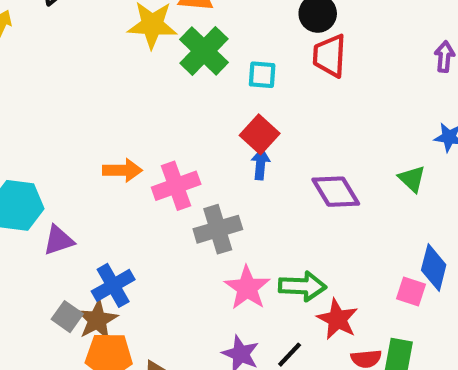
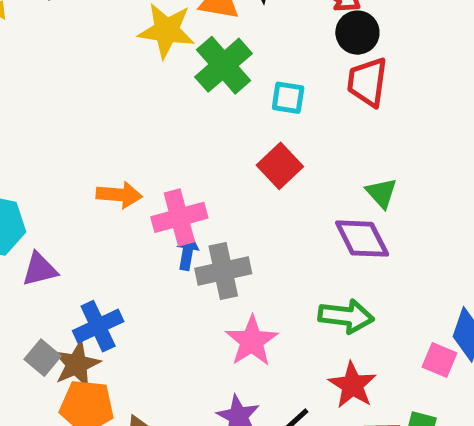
blue arrow: (260, 164) -> (187, 252), moved
green triangle: (412, 179) -> (381, 193), moved
green arrow: (302, 286) -> (346, 316), moved

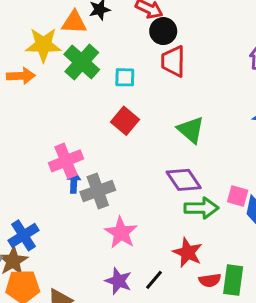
green triangle: (381, 193) -> (191, 130), size x1.4
orange arrow: (119, 195) -> (21, 76), moved
purple diamond: (362, 239) -> (184, 180), moved
green arrow: (346, 316) -> (201, 208), moved
pink square: (439, 360) -> (238, 196), moved

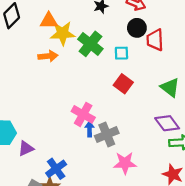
orange triangle: (74, 22) -> (49, 21), moved
black circle: (163, 31) -> (137, 28), moved
pink cross: (66, 161) -> (83, 114), turned -35
pink star: (121, 233) -> (125, 163), turned -30

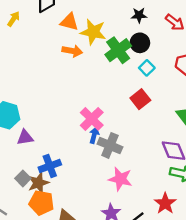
orange triangle: (49, 21) -> (69, 22), moved
black circle: (137, 28) -> (140, 43), moved
cyan square: (121, 53) -> (147, 68), turned 32
gray cross: (107, 134) -> (110, 145), turned 30

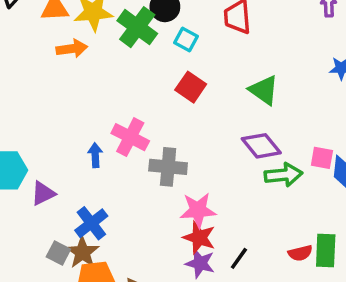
blue arrow: (94, 135) -> (95, 155), moved
red star: (165, 203) -> (199, 238), moved

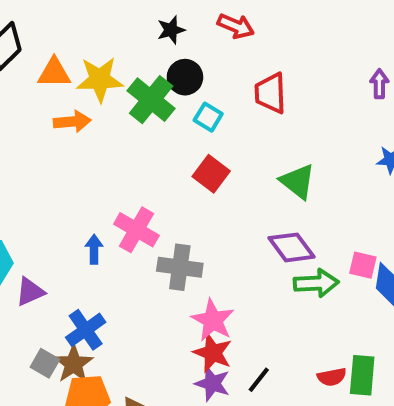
pink star: (198, 210) -> (213, 320), turned 30

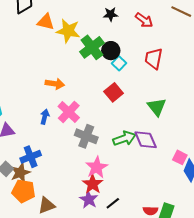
black circle: (185, 77) -> (111, 51), moved
orange arrow: (72, 122) -> (55, 84), moved
green arrow: (316, 283) -> (124, 138), moved, turned -30

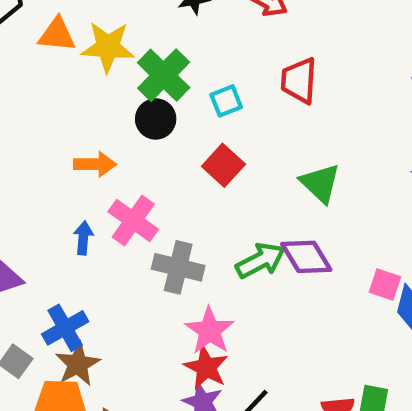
black circle: (111, 51) -> (156, 119), moved
cyan square: (119, 63) -> (226, 101), turned 32
brown star: (20, 173) -> (78, 364), moved

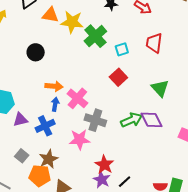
black circle: (156, 119) -> (36, 52), moved
orange arrow: (95, 164) -> (54, 86), moved
blue cross: (65, 328) -> (45, 126), moved
pink star: (210, 331) -> (80, 139), moved, turned 30

